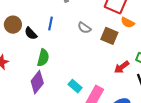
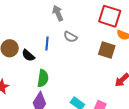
gray semicircle: (84, 28) -> (70, 37), moved

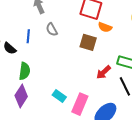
gray semicircle: (70, 37) -> (52, 29), turned 32

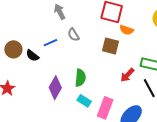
blue line: (28, 36) -> (50, 43), turned 64
green semicircle: (25, 71) -> (80, 78), moved
purple diamond: (21, 96) -> (55, 88), moved

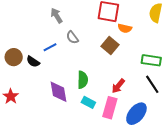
brown square: (110, 46) -> (110, 46), turned 30
red arrow: (127, 75) -> (118, 86), moved
purple diamond: (55, 88) -> (58, 92), turned -35

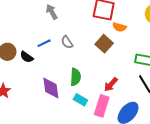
gray semicircle: (72, 37) -> (67, 42), moved

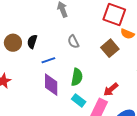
blue line: (44, 43) -> (48, 60), moved
black semicircle: (27, 57) -> (32, 42), moved, turned 64

